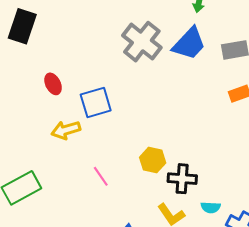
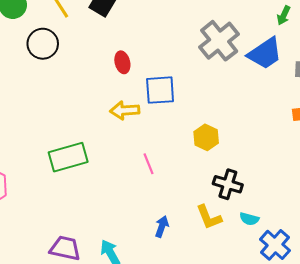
yellow hexagon: (153, 160) -> (206, 137), moved

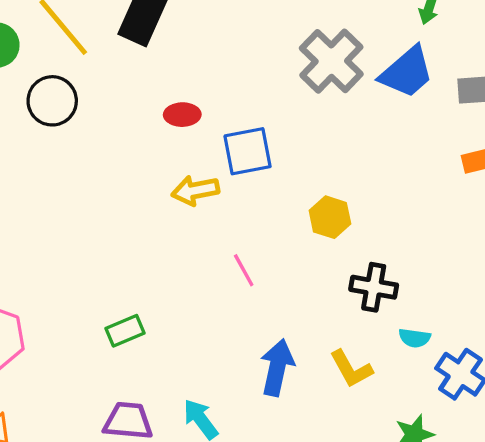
red ellipse: (122, 62) -> (182, 115), turned -70
green rectangle: (68, 157) -> (125, 331), moved, size x0.6
yellow L-shape: (209, 217) -> (351, 369), moved
blue arrow: (162, 227) -> (277, 367), size x1.6

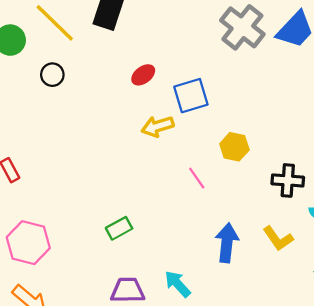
black circle: (52, 101) -> (52, 75), size x0.7
red ellipse: (182, 115) -> (143, 75), turned -30
yellow hexagon: (330, 217) -> (234, 147), moved

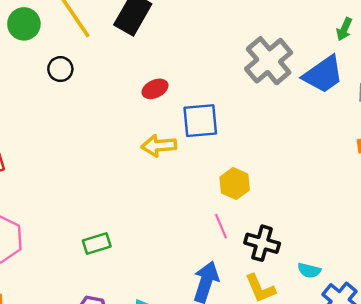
pink line: (197, 178) -> (221, 226), moved
black cross: (288, 180) -> (262, 243), moved

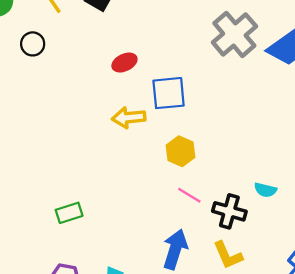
yellow hexagon: (235, 184) -> (180, 151), moved
pink line: (221, 226) -> (189, 195), turned -35
cyan semicircle: (309, 270) -> (265, 190), moved

